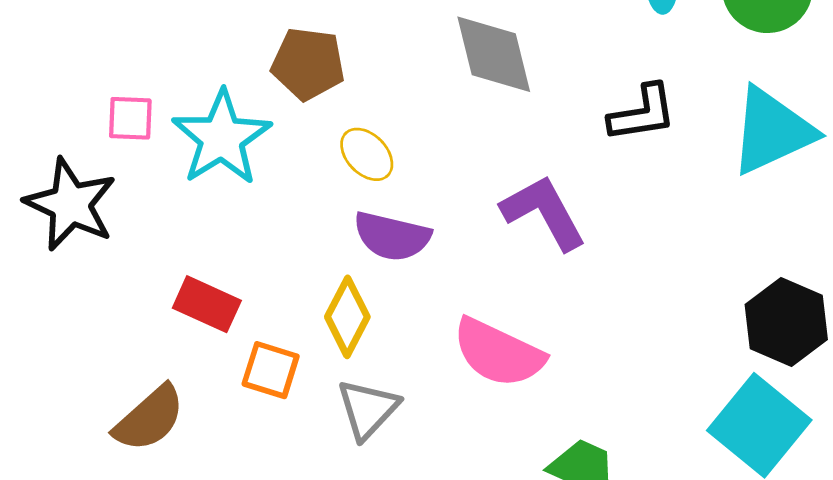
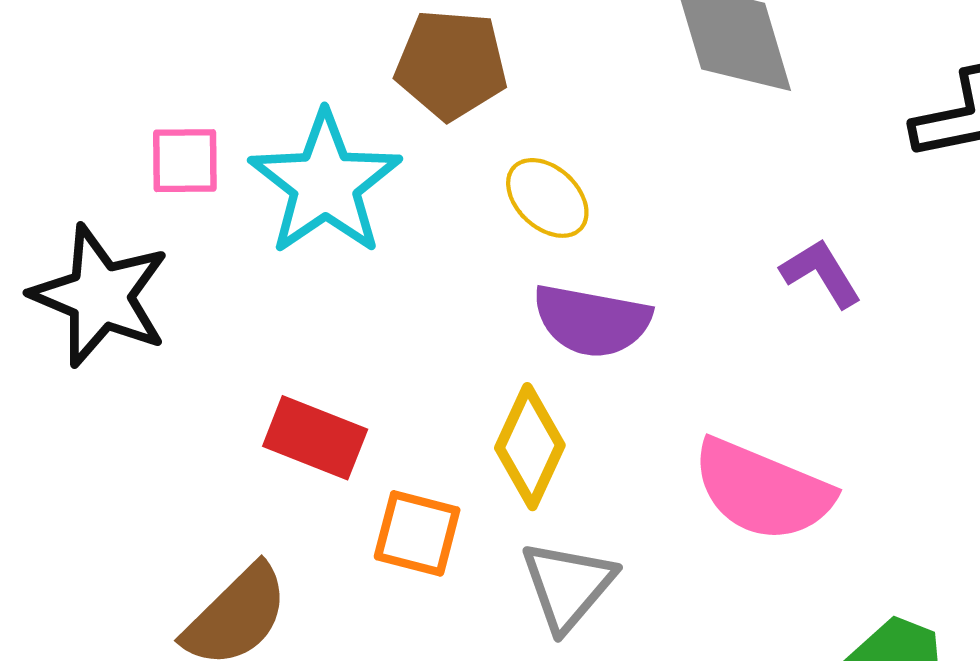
purple L-shape: (544, 212) -> (821, 273), size x0.6

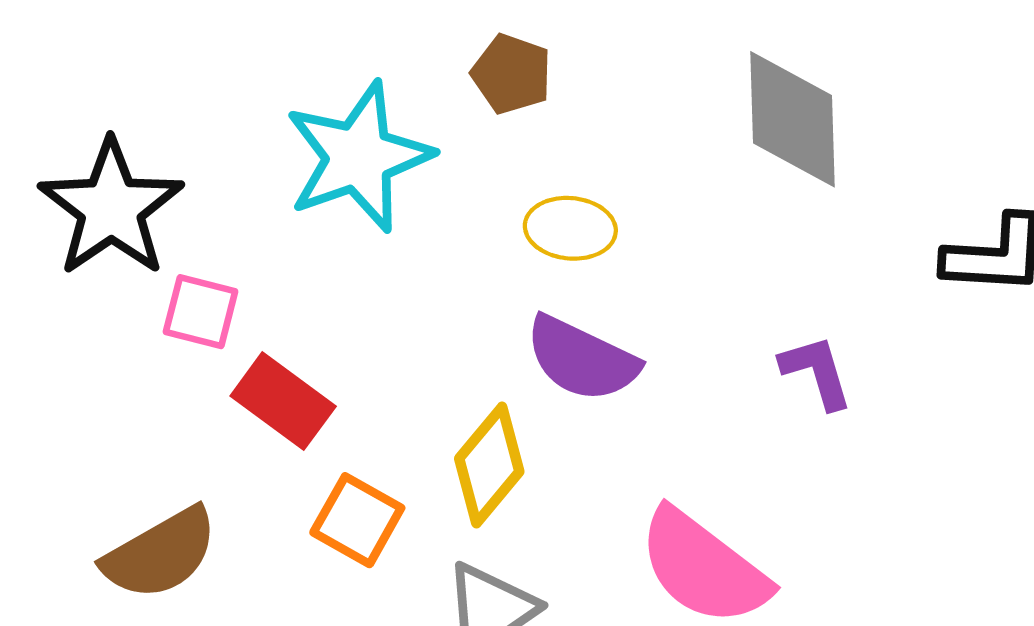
brown pentagon: (451, 64) -> (512, 74), size x0.7
pink square: (185, 161) -> (201, 312), moved
yellow ellipse: (547, 198) -> (570, 228), turned -52

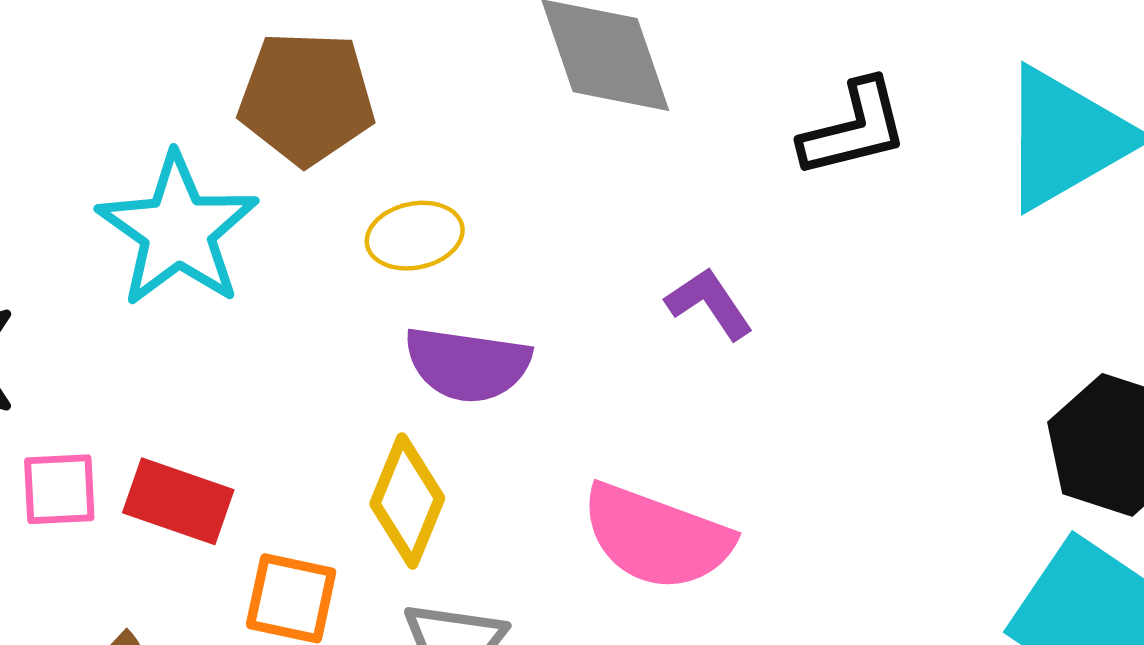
brown pentagon: (512, 74) -> (307, 98), size x1.6
pink square: (201, 312) -> (59, 489), moved

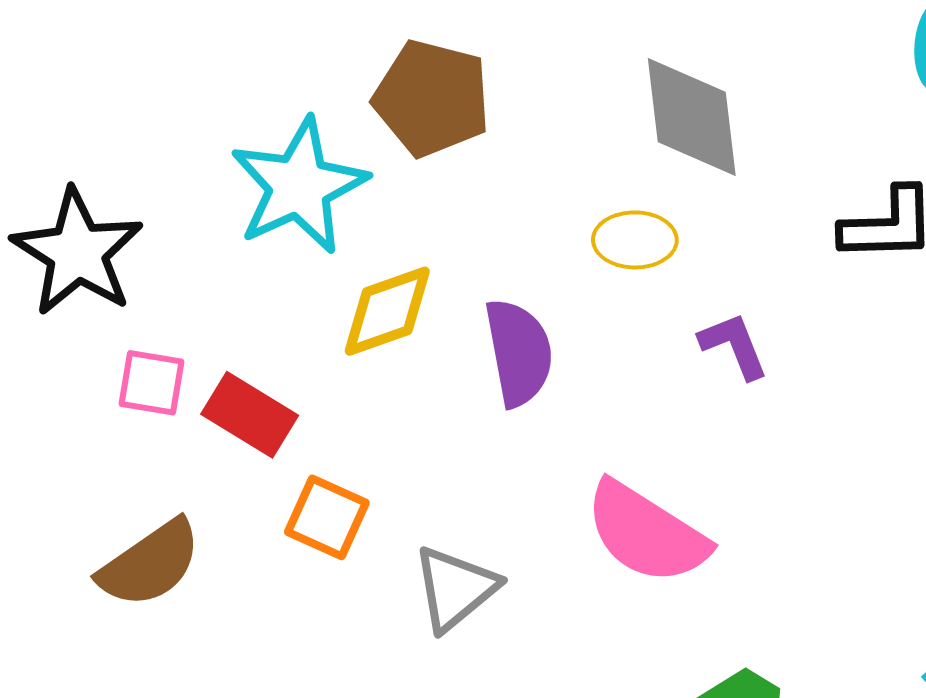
yellow ellipse: (415, 236) -> (635, 240), moved
purple semicircle: (468, 364) -> (519, 352), turned -121
yellow diamond: (407, 501) -> (387, 311), moved, turned 36

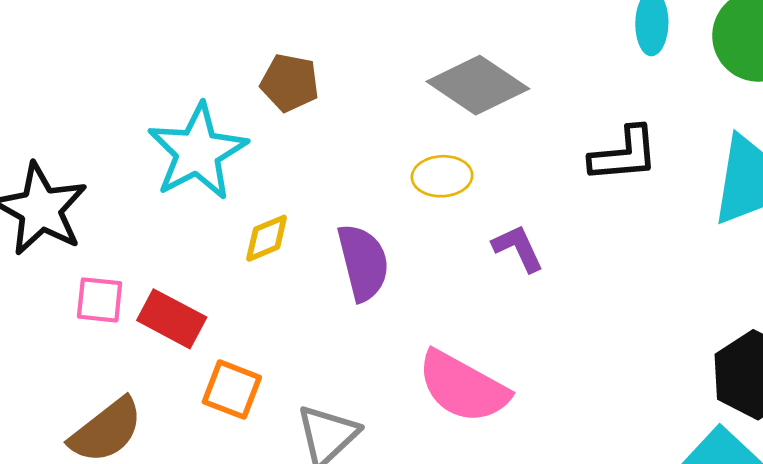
brown pentagon: (432, 98) -> (290, 83), size x0.7
gray diamond: (692, 117) -> (478, 85), turned -46
yellow diamond: (387, 311) -> (267, 238), size x0.7

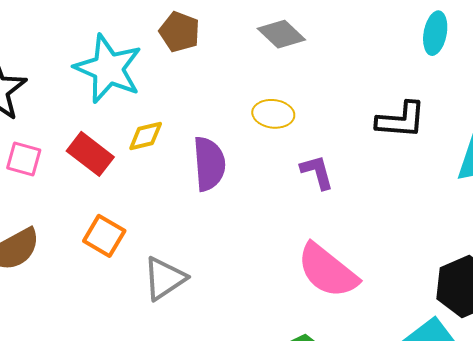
gray diamond: (478, 85) -> (281, 34), moved, size x0.7
cyan star: (198, 152) -> (108, 69), turned -30
red rectangle: (172, 319) -> (90, 154), moved
pink semicircle: (463, 387) -> (327, 271), moved

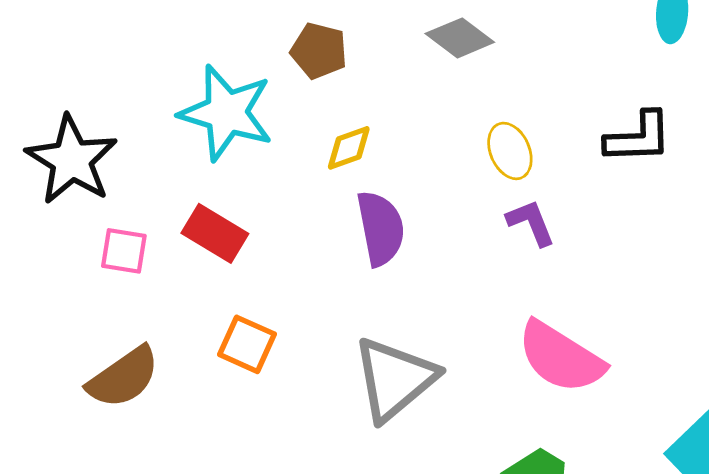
yellow ellipse: (273, 114) -> (510, 151), moved, turned 66
yellow diamond: (146, 136) -> (349, 148), moved
gray triangle: (164, 278) -> (394, 379), moved, size x1.4

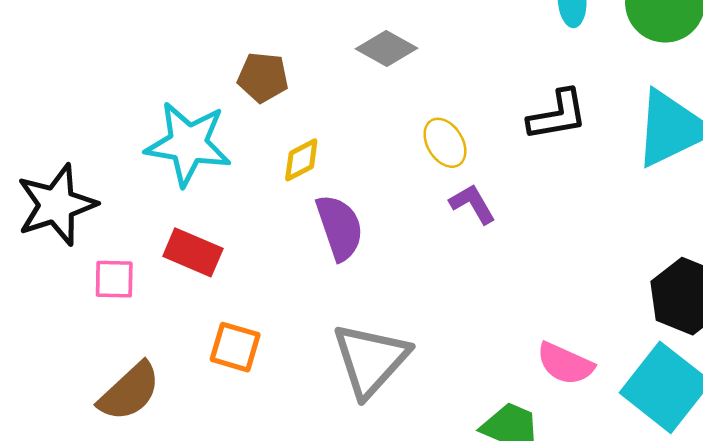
black star: (72, 160) -> (57, 205), turned 30
pink semicircle: (561, 357) -> (565, 364), moved, size x0.7

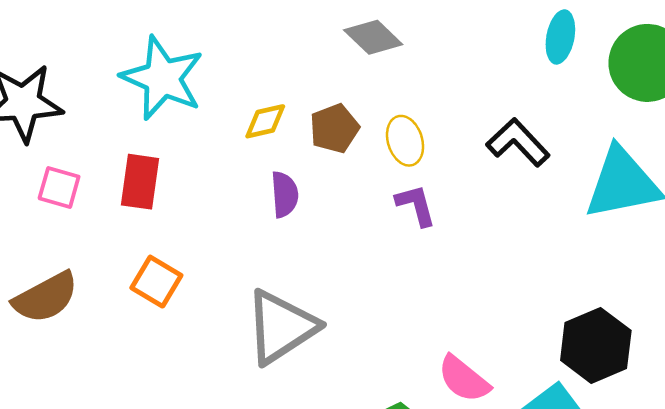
brown pentagon: (263, 77) -> (334, 128), moved, turned 30
black L-shape: (557, 115) -> (518, 142), turned -138
purple semicircle: (340, 227) -> (285, 194), size x0.7
red rectangle: (193, 252) -> (140, 182), turned 60

